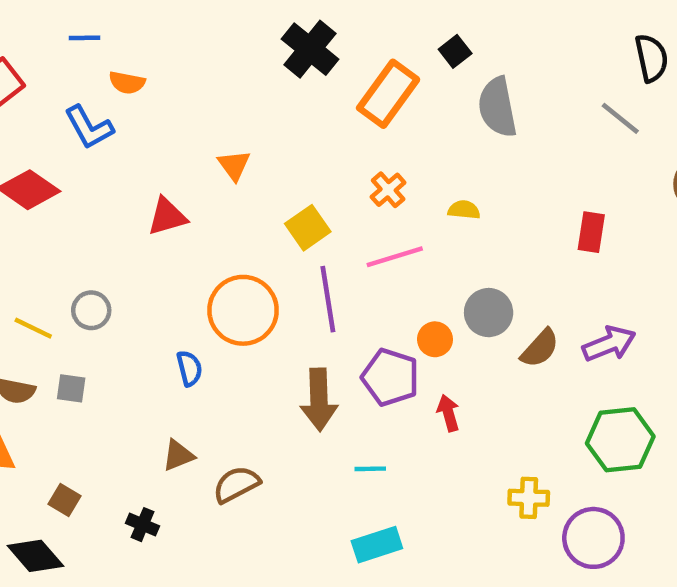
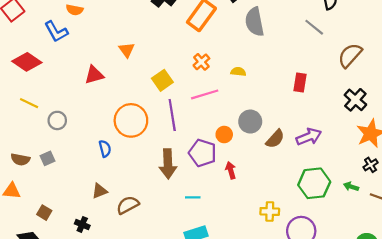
yellow line: (33, 328) -> (29, 103), moved
gray square: (71, 388) -> (47, 158), turned -32

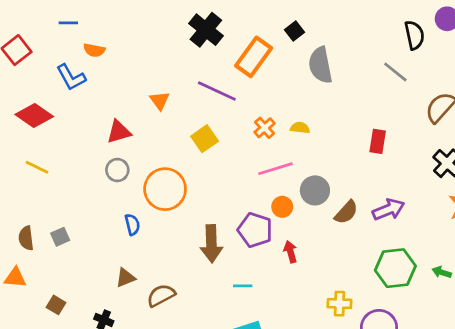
orange cross: (201, 62) -> (265, 128), moved
pink line: (205, 94) -> (275, 169), moved
purple line: (172, 115) -> (217, 91), moved, turned -56
gray circle: (57, 120) -> (117, 170), moved
brown semicircle: (20, 159) -> (26, 238), turned 72

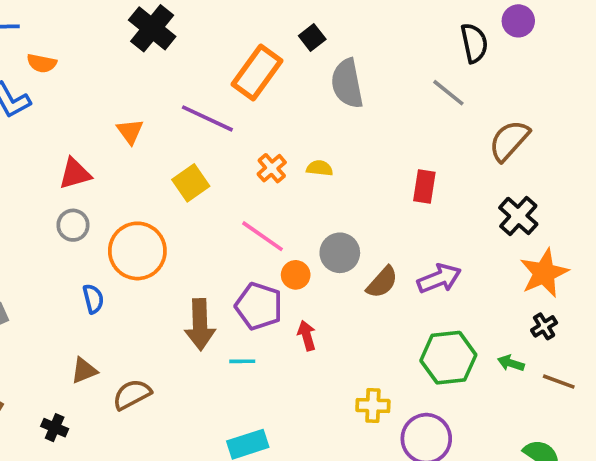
black cross: (206, 30) -> (152, 28), moved
pink line: (275, 169) -> (263, 236), moved, turned 52
cyan line: (243, 286) -> (242, 361), moved

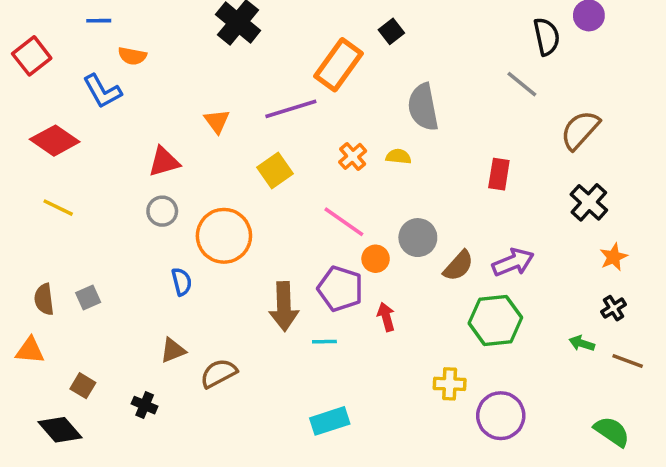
gray semicircle: (347, 83) -> (423, 107), moved
purple line: (207, 118) -> (291, 109), turned -42
orange star: (544, 273) -> (614, 257), size x0.6
green hexagon: (448, 358) -> (495, 320), moved

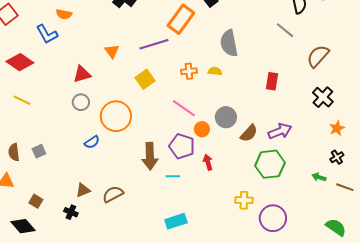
orange cross: (353, 156) -> (189, 71), turned 35
blue semicircle: (182, 282) -> (92, 142), turned 70
brown triangle: (173, 350) -> (83, 190), moved

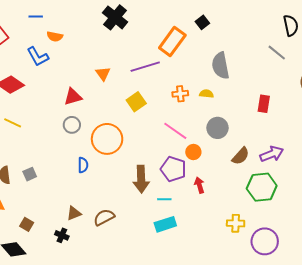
gray circle: (226, 117) -> (218, 128), moved
blue semicircle: (92, 142) -> (83, 165), turned -56
cyan rectangle: (176, 221) -> (165, 224), moved

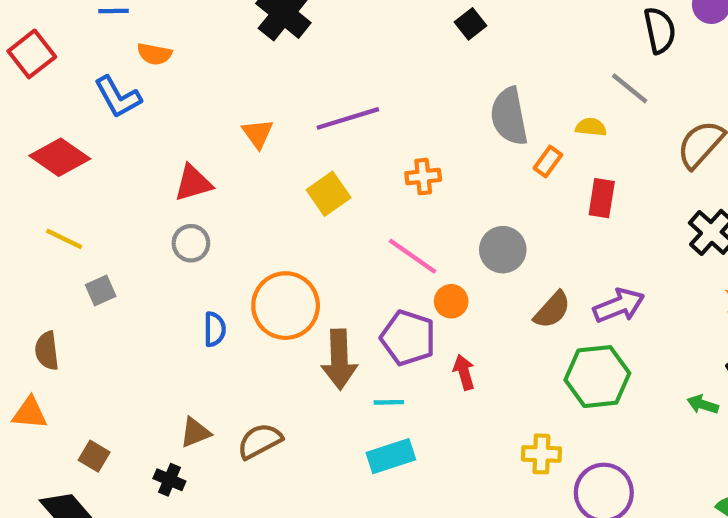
orange rectangle: (172, 42) -> (548, 161), moved, size x0.5
yellow semicircle: (206, 94) -> (591, 127), moved
orange circle: (107, 139) -> (286, 306), moved
gray square: (30, 174) -> (101, 291), moved

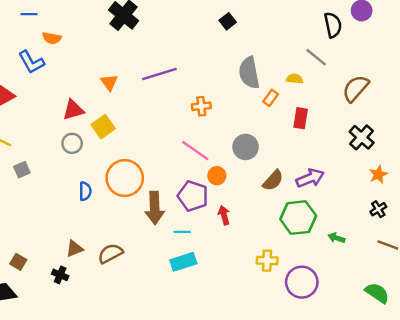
yellow square: (329, 194) -> (103, 127), moved
green arrow: (703, 405) -> (336, 238), moved

